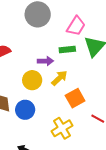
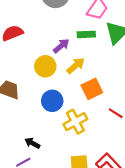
purple arrow: (45, 61) -> (61, 46), turned -42
blue circle: (25, 110) -> (52, 101), moved

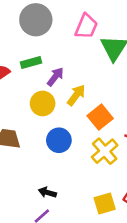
green rectangle: (86, 34) -> (31, 62), moved
yellow cross: (75, 122) -> (105, 151), moved

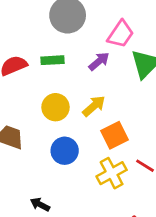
purple arrow: (55, 77) -> (99, 61), moved

